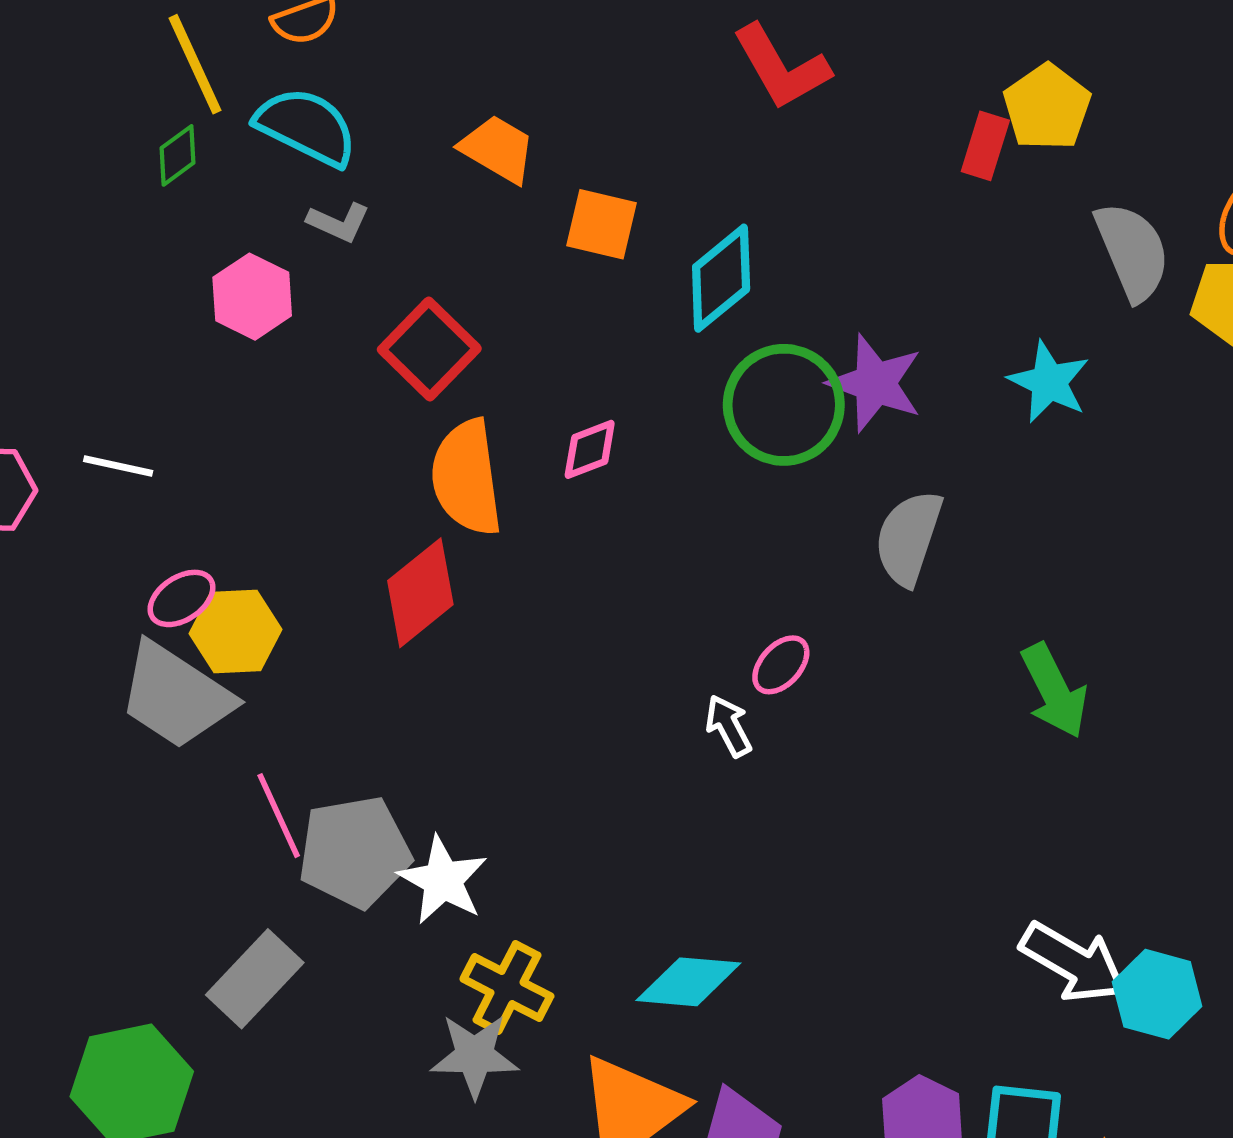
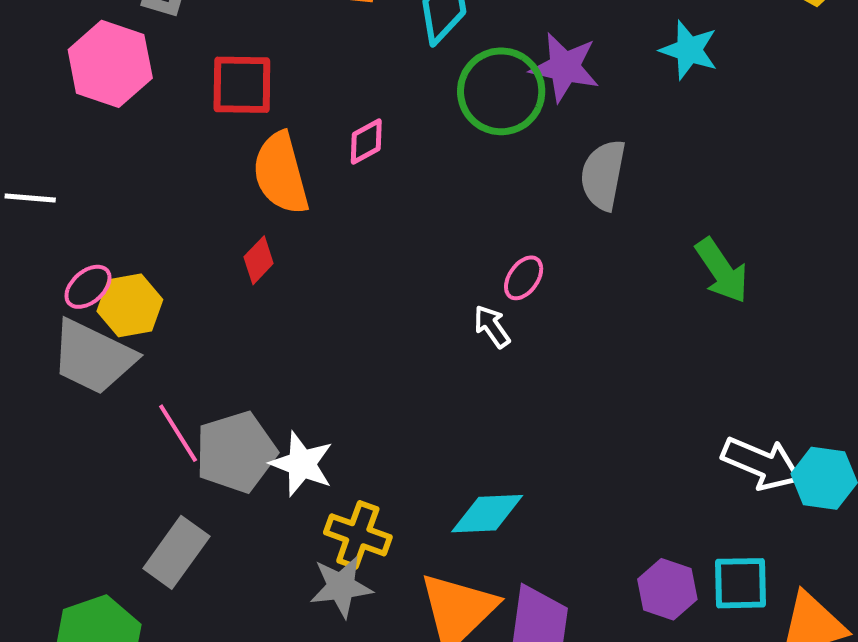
pink hexagon: (252, 297) -> (110, 64), size x1.4
red square: (429, 349) -> (242, 85), turned -36
red diamond: (420, 593) -> (259, 260), size x0.6

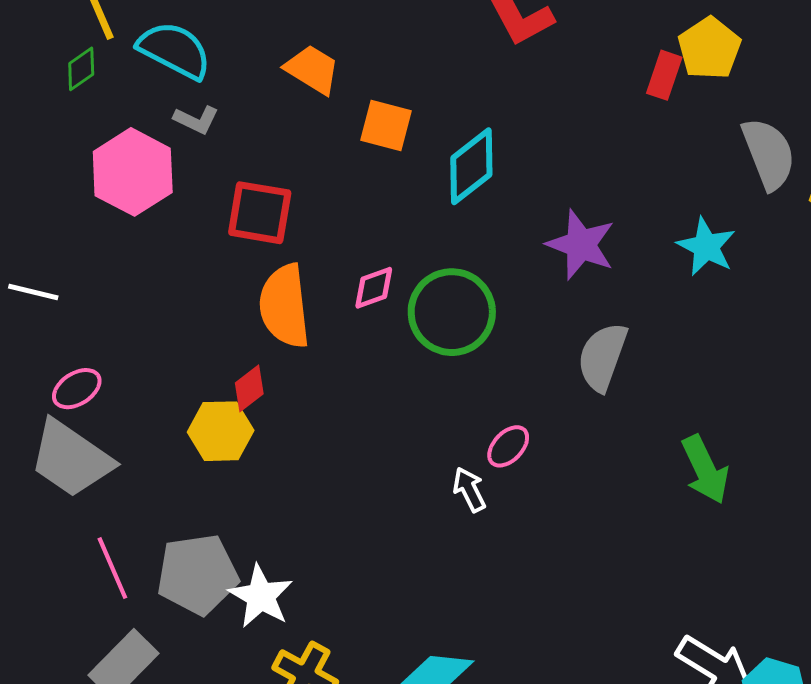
green circle: (501, 91) -> (452, 312), moved
yellow hexagon: (130, 305) -> (221, 431), moved
pink line: (178, 433) -> (112, 568), moved

